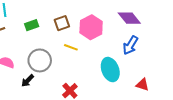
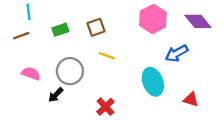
purple diamond: (129, 18) -> (198, 21), moved
pink hexagon: (91, 27) -> (153, 19), moved
blue arrow: (130, 45) -> (177, 53), turned 30

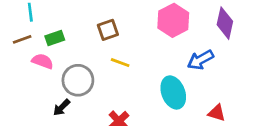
purple diamond: (198, 21) -> (225, 23), turned 52
green rectangle: (60, 30) -> (55, 38), moved
pink semicircle: (31, 73) -> (43, 61), moved

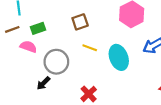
cyan ellipse: (173, 92) -> (119, 57), moved

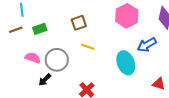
pink semicircle: (28, 47) -> (33, 58), moved
cyan ellipse: (119, 57) -> (126, 63), moved

